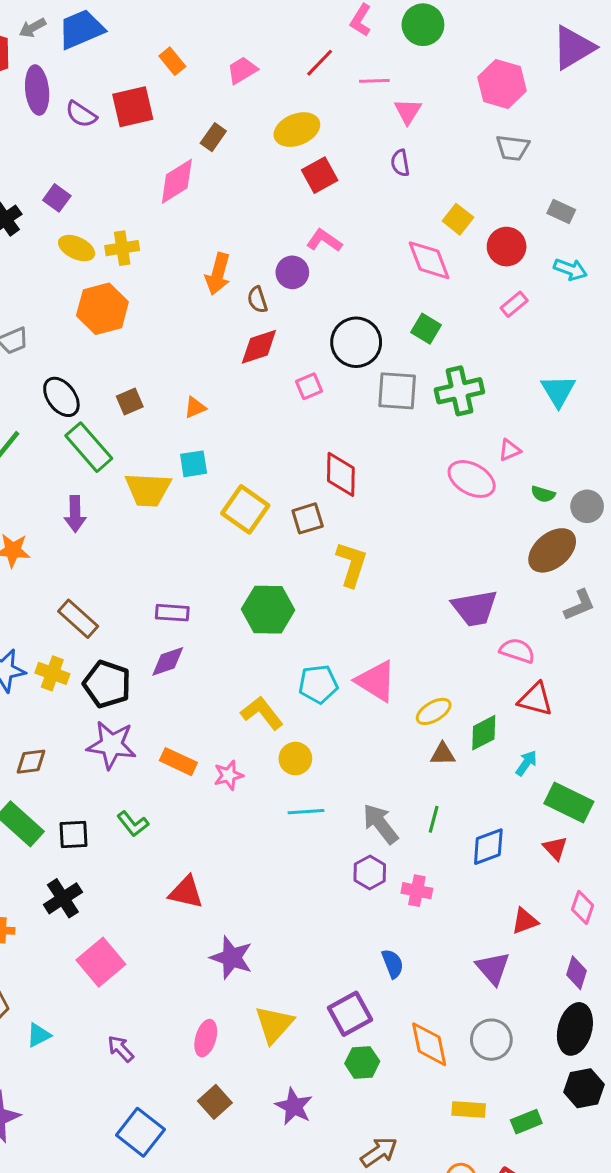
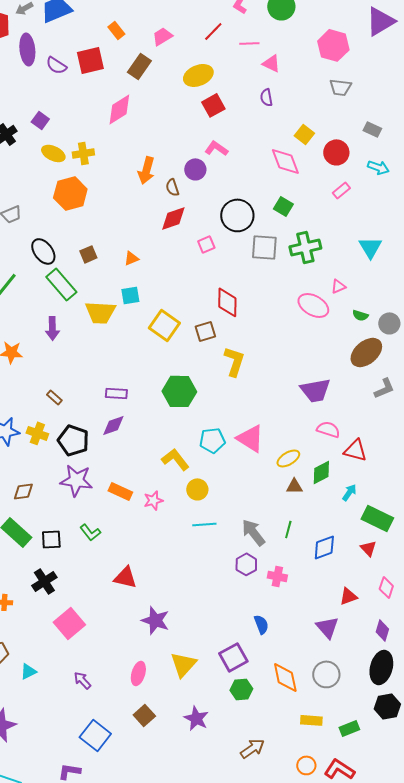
pink triangle: (408, 111) -> (271, 63), turned -36
brown rectangle: (213, 137) -> (139, 66), moved, size x1.4
brown rectangle: (78, 619) -> (54, 397), size x0.6
pink semicircle: (517, 651) -> (328, 429), moved

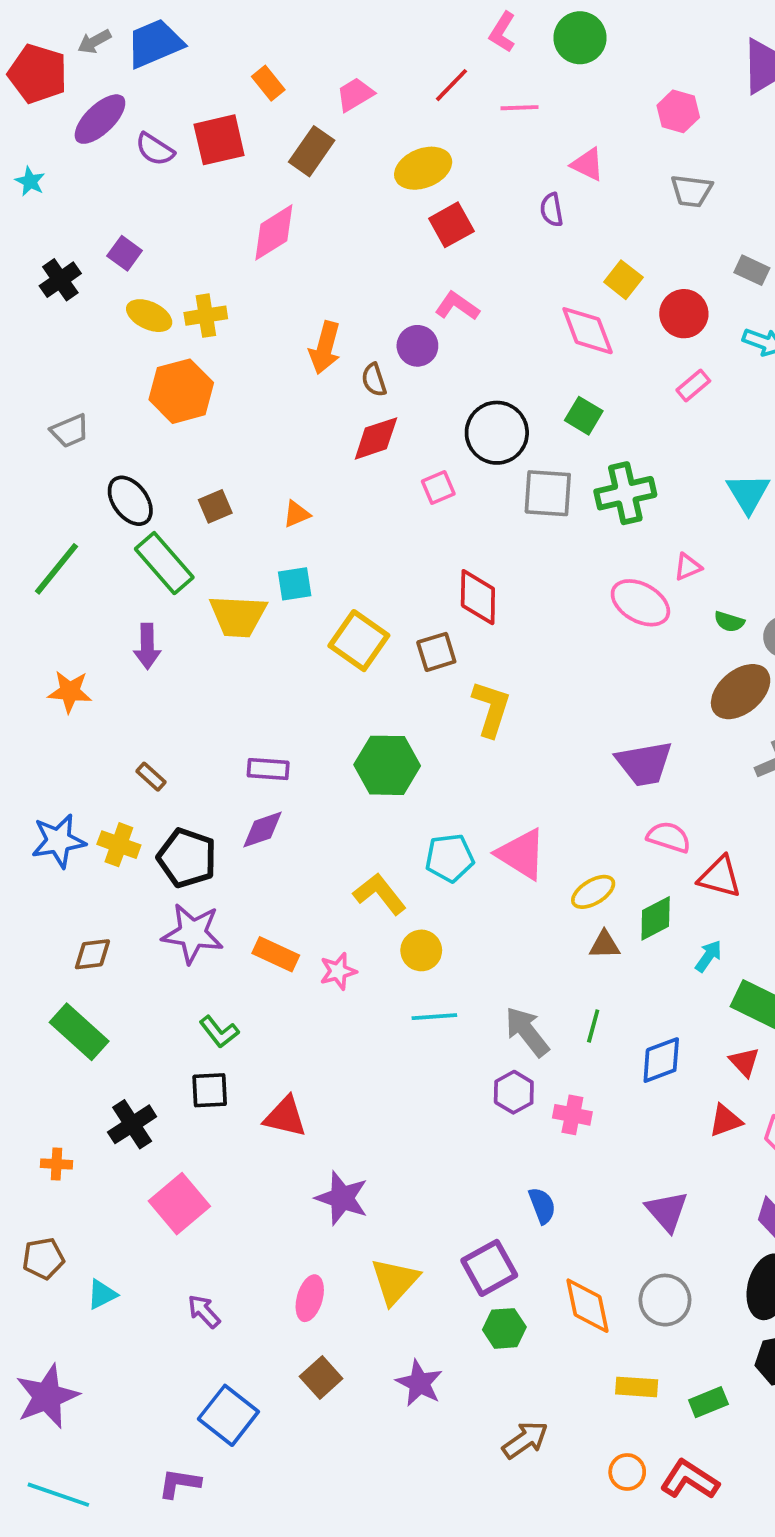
pink hexagon: (333, 45) -> (678, 111), size x0.7
purple ellipse: (27, 49) -> (100, 119), turned 52
pink triangle: (271, 63) -> (588, 164), moved
black square: (51, 539) -> (210, 1090), moved
red triangle: (348, 596) -> (725, 1121), moved

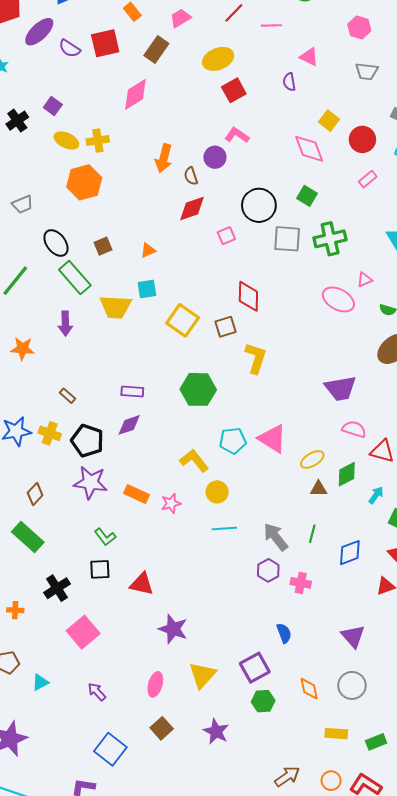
brown diamond: (92, 954) -> (35, 494), turned -40
orange diamond: (588, 1306) -> (309, 689), size x0.7
brown arrow: (525, 1440) -> (287, 776), moved

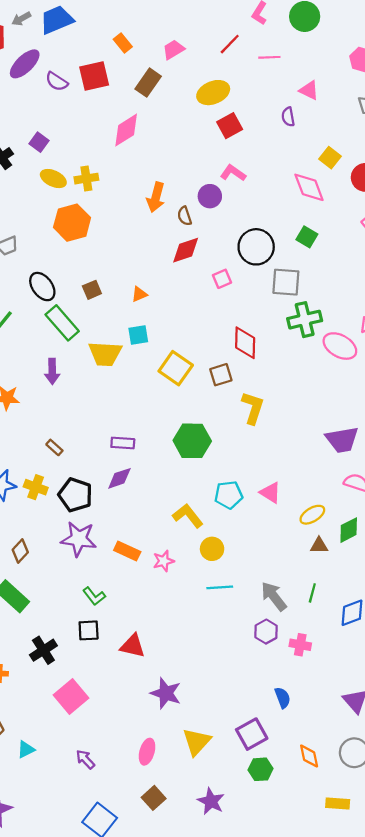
green cross: (330, 239) -> (305, 320), moved
pink triangle: (272, 439) -> (270, 493), size x0.7

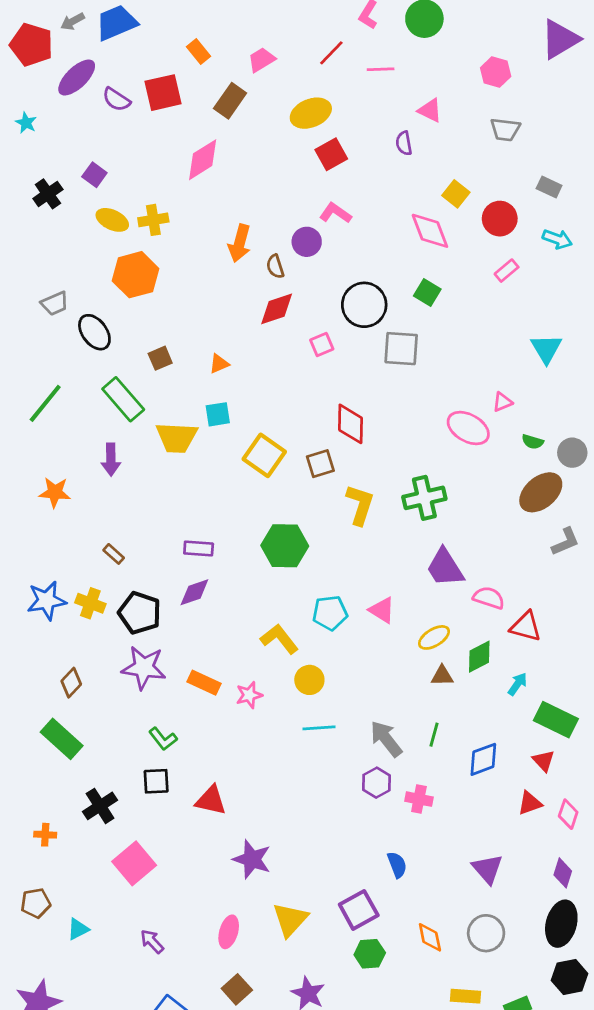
black ellipse: (42, 287) -> (94, 332), moved
green cross: (305, 320) -> (424, 498), moved
purple trapezoid: (342, 440) -> (445, 568), moved, turned 68

